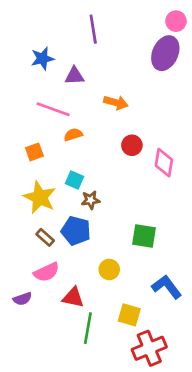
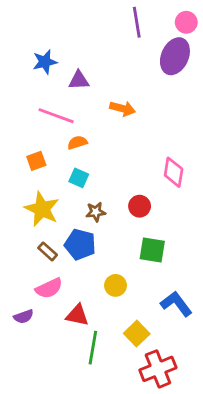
purple line: (93, 29) -> (137, 22), moved
red circle: (132, 145) -> (140, 206), moved
cyan square: (75, 180) -> (79, 178), moved
yellow square: (129, 315) -> (137, 334), turned 30

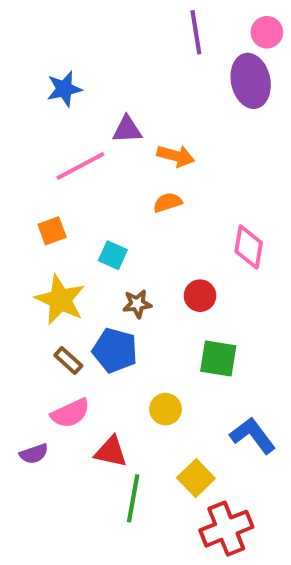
purple ellipse: (175, 56) -> (251, 81), turned -36
purple triangle: (79, 80) -> (127, 130), moved
pink line: (56, 116) -> (80, 166), turned -48
orange semicircle: (77, 143) -> (168, 202), moved

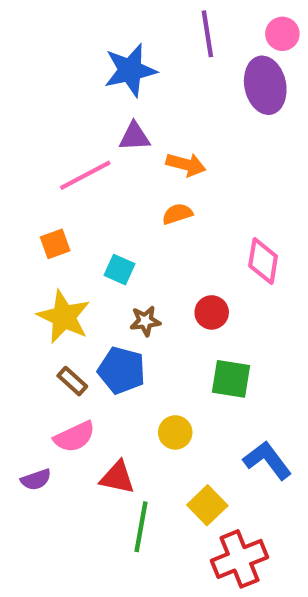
blue star: (64, 89) -> (130, 70), moved, size x1.4

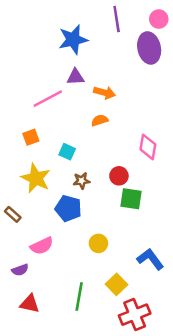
green square: (231, 379) -> (131, 199), moved
brown rectangle: (72, 381) -> (13, 214), moved
red triangle: (117, 477) -> (30, 304), moved

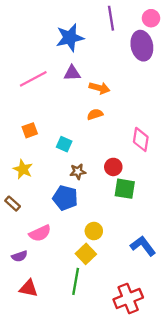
pink line: (48, 99) -> (33, 79), moved
yellow star: (36, 178) -> (23, 169), moved, size x0.7
yellow square: (117, 284) -> (86, 254), moved

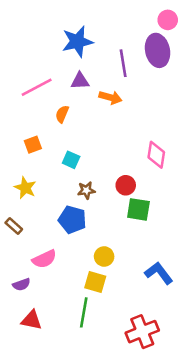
purple line: (111, 18) -> (123, 63), moved
orange semicircle: (95, 114) -> (62, 114), moved, turned -49
yellow square: (86, 254) -> (95, 282), turned -30

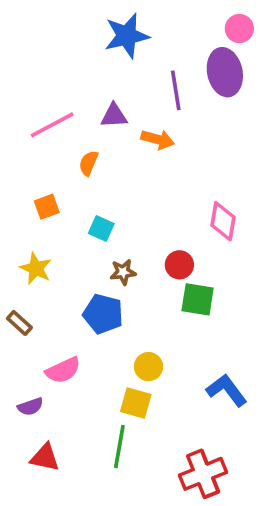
blue star: (77, 42) -> (127, 36), moved

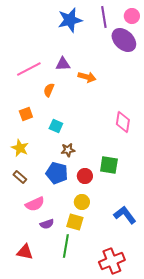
purple ellipse: (225, 72) -> (124, 40), turned -35
purple line: (176, 90) -> (104, 17), moved
red circle: (179, 265) -> (85, 176), moved
brown rectangle: (19, 323) -> (20, 177), moved
purple semicircle: (30, 407) -> (47, 224), moved

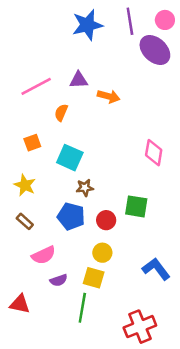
cyan square: (56, 126) -> (70, 158), size x1.5
red triangle: (25, 252) -> (20, 304), moved

